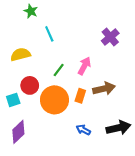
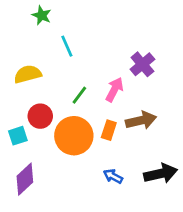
purple cross: (110, 37) -> (142, 64), moved

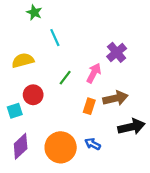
orange circle: (74, 136) -> (61, 147), moved
black arrow: (161, 173) -> (131, 127), moved

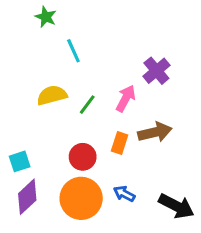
yellow semicircle: (23, 60) -> (52, 95), moved
red circle: (33, 95) -> (83, 157), moved
cyan square: (15, 111) -> (20, 161), moved
black arrow: (131, 127) -> (176, 206), moved, turned 40

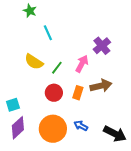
yellow semicircle: (52, 95) -> (34, 62), turned -132
red circle: (83, 157) -> (54, 93), moved

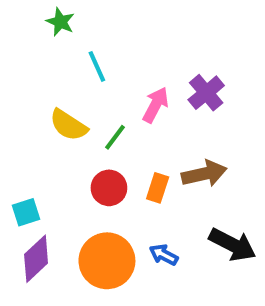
pink arrow: (82, 64) -> (156, 105), moved
black arrow: (115, 134) -> (232, 245), moved

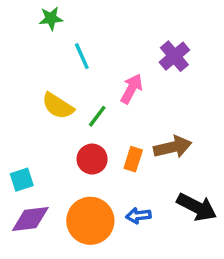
green star: (60, 22) -> (51, 18), turned -30
purple cross: (206, 93) -> (174, 56), moved
blue arrow: (164, 255) -> (138, 216), turned -35
purple diamond: (36, 259) -> (30, 219), turned 36

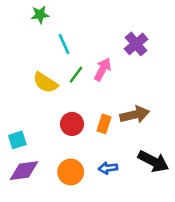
green line: (97, 116) -> (76, 75), moved
orange circle: (90, 221) -> (71, 172), size x0.7

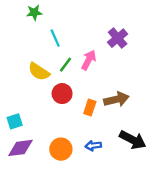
red circle: (72, 124) -> (62, 94), moved

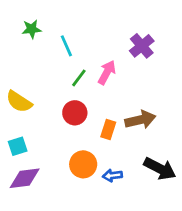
green star: (34, 13) -> (32, 29), moved
yellow semicircle: (39, 72) -> (19, 102), moved
orange circle: (61, 149) -> (83, 164), moved

